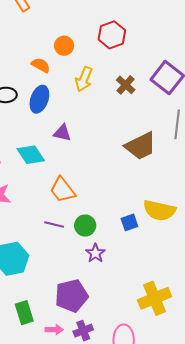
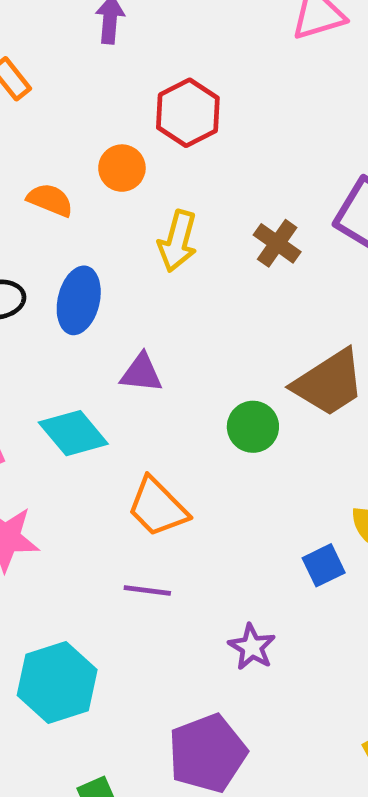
red hexagon: (112, 35) -> (188, 113), moved
orange semicircle: (41, 65) -> (50, 200), moved
green circle: (85, 226) -> (253, 427), moved

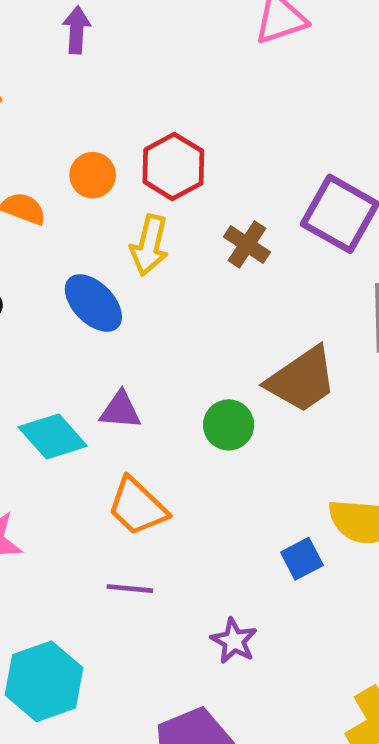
red hexagon: (188, 113) -> (173, 166), moved
blue ellipse: (79, 300) -> (93, 303), moved, turned -56
purple triangle: (141, 373) -> (120, 410), moved

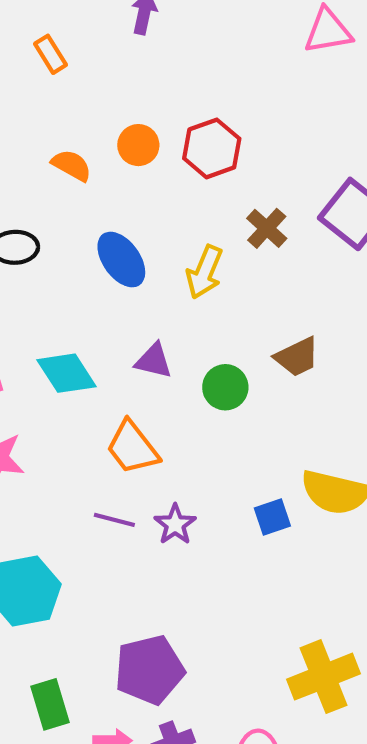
yellow arrow: (149, 245) -> (205, 272), moved
brown trapezoid: (302, 380) -> (297, 357), size x0.7
purple triangle: (120, 410) -> (154, 361), moved
purple star: (234, 641) -> (175, 524), moved

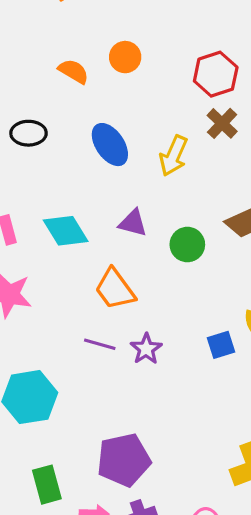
red hexagon: (212, 148) -> (216, 74), moved

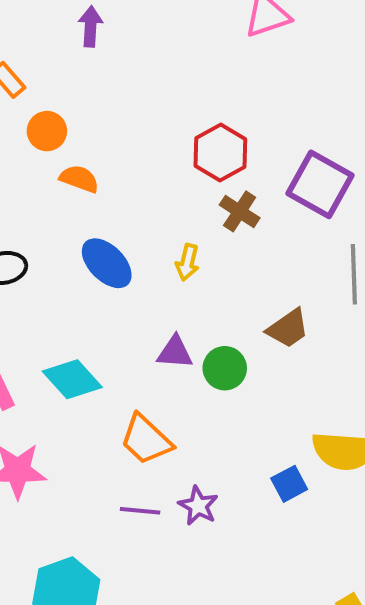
orange circle: (125, 57) -> (47, 131), moved
orange semicircle: (74, 71) -> (79, 179), moved
yellow arrow: (174, 156) -> (187, 262), size x0.7
purple triangle: (133, 223) -> (175, 352), moved

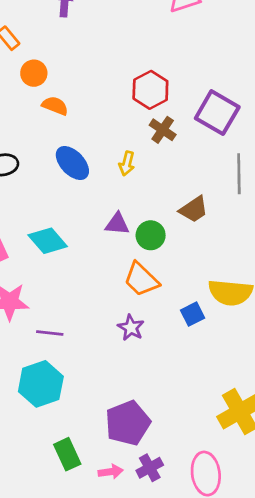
orange trapezoid: (146, 440) -> (141, 279), moved
purple line: (140, 511) -> (50, 333), moved

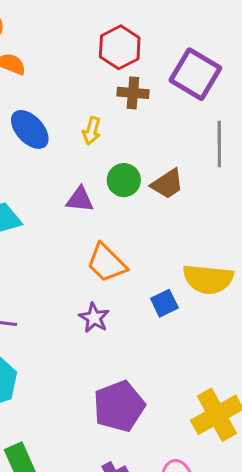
brown cross: (163, 130) -> (133, 93), turned -30
green circle: (151, 235) -> (124, 180), moved
purple pentagon: (128, 423) -> (119, 406), moved

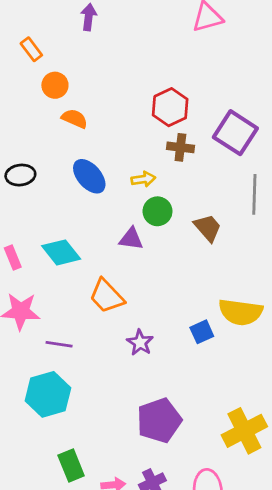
yellow arrow: (92, 131) -> (143, 179), turned -115
green circle: (124, 180) -> (157, 211), moved
brown trapezoid: (167, 184) -> (208, 228), turned -100
orange trapezoid: (107, 263) -> (107, 296), moved

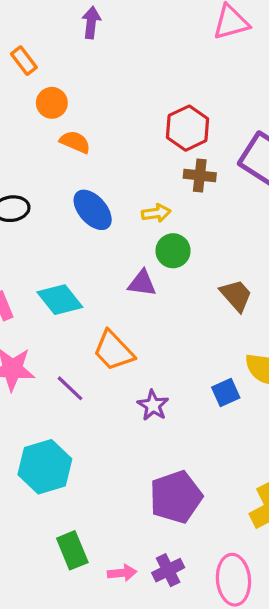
brown trapezoid: (208, 228) -> (236, 295), moved
purple line: (59, 344) -> (70, 388), moved, turned 35

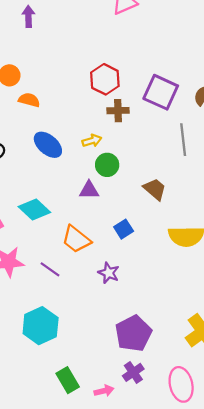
blue square: (226, 392) -> (124, 229), moved
purple cross: (168, 570) -> (133, 372), moved

